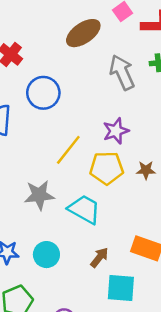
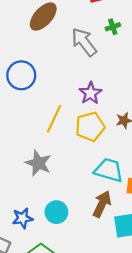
gray star: (39, 195) -> (38, 163), turned -30
cyan trapezoid: (84, 209) -> (109, 170), moved
brown arrow: (99, 257) -> (102, 204), size x1.4

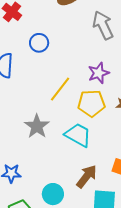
blue circle: (21, 75) -> (39, 43), size x0.7
cyan trapezoid: (109, 170) -> (78, 135), moved
cyan circle: (56, 212) -> (53, 194), moved

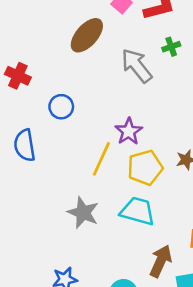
purple star: (99, 73) -> (129, 131), moved

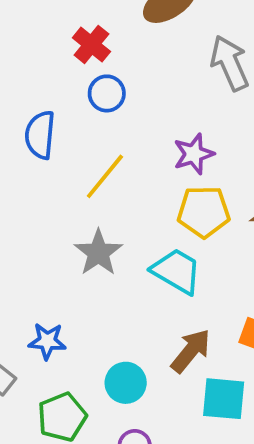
red cross: (18, 76) -> (91, 45), moved
yellow line: (101, 159) -> (105, 176), moved

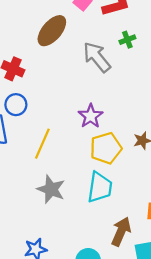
blue circle: (107, 93) -> (16, 105), moved
cyan trapezoid: (177, 271) -> (100, 187), turned 84

